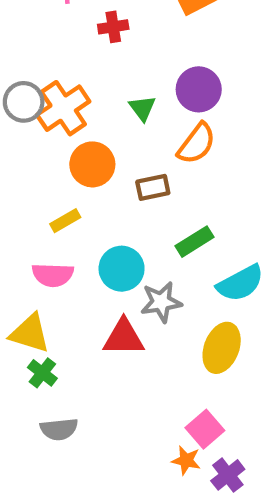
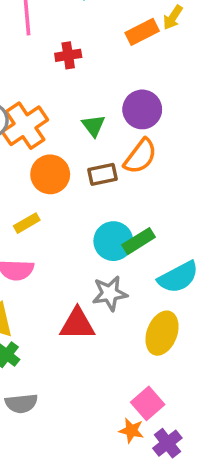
brown rectangle: (153, 187) -> (103, 174), moved
cyan circle: (122, 269) -> (113, 241), moved

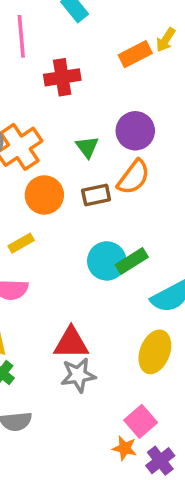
red cross: (68, 55) -> (62, 77), size x1.4
gray star: (110, 293) -> (78, 375), moved

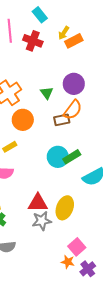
yellow arrow: (166, 40) -> (64, 33), moved
red cross: (62, 77) -> (33, 41), moved, turned 30
brown rectangle: (96, 195) -> (62, 120), moved
yellow ellipse: (155, 352) -> (65, 208), moved

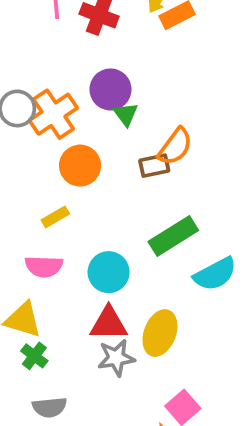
purple circle: (74, 84) -> (110, 89), moved
cyan circle: (58, 157) -> (109, 272), moved
green rectangle: (72, 157) -> (173, 236), size x1.4

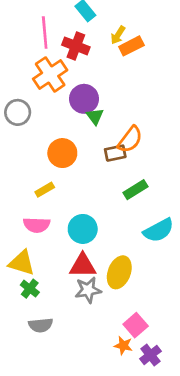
orange cross: (53, 114) -> (50, 74), moved
green rectangle: (173, 236) -> (136, 190), moved, size x0.7

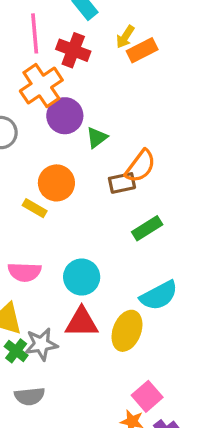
purple circle: (84, 99) -> (65, 116), moved
green triangle: (95, 116) -> (97, 138), turned 30
yellow rectangle: (45, 190) -> (35, 208), moved, turned 60
cyan semicircle: (159, 230) -> (159, 295), moved
gray star: (88, 290) -> (41, 344), moved

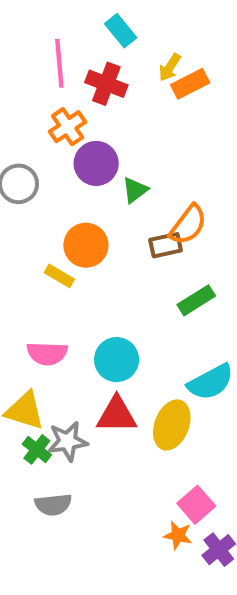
orange cross: (41, 86) -> (68, 127), size x0.7

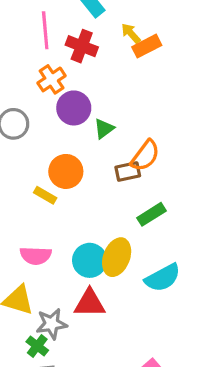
yellow arrow: (170, 67) -> (131, 33), turned 105
yellow ellipse: (172, 425) -> (117, 257), moved
green cross: (37, 449) -> (37, 346), moved

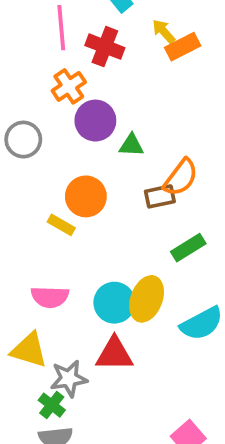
green triangle: (104, 129) -> (131, 145), turned 40

